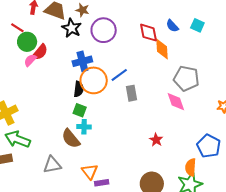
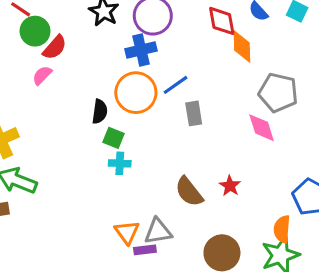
pink semicircle: (30, 60) -> (42, 75), moved
blue cross: (82, 61) -> (141, 50), moved
black semicircle: (79, 89) -> (100, 111), moved
brown semicircle: (71, 139) -> (189, 192), moved
gray triangle: (52, 165) -> (158, 231), moved

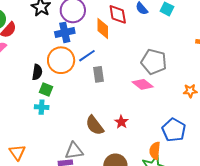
orange diamond: (242, 47) -> (103, 29), moved
pink diamond: (262, 128) -> (143, 84), turned -35
cyan cross: (120, 163) -> (42, 107), moved
orange triangle: (127, 232) -> (17, 152), moved

